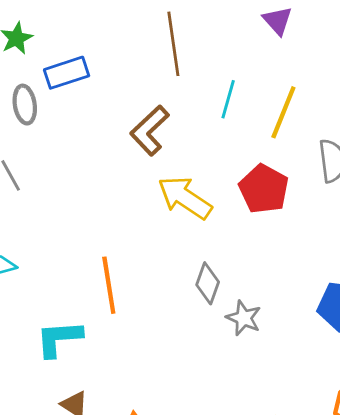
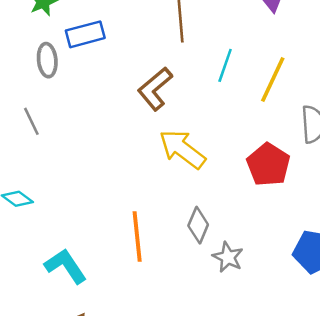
red pentagon: (264, 189) -> (268, 165), moved
orange line: (109, 285) -> (137, 236), moved
cyan L-shape: (59, 338) -> (66, 266), turned 57

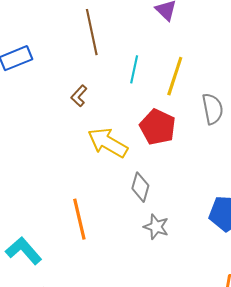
brown L-shape: (155, 89) -> (79, 96), size x0.6
red pentagon: (268, 165) -> (158, 127), moved
gray diamond: (198, 225) -> (140, 187), moved

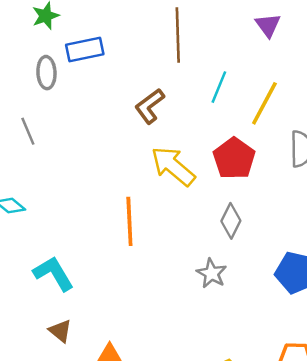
brown L-shape: (79, 96) -> (150, 106), size x1.4
gray diamond: (140, 187) -> (231, 221), moved
orange line: (79, 219) -> (129, 221), moved

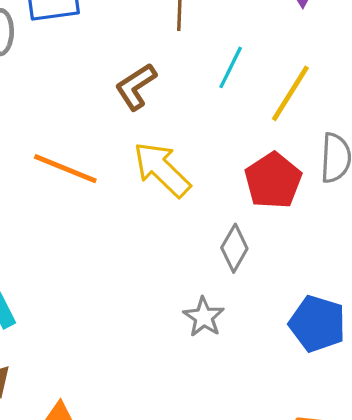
red pentagon: (234, 158) -> (273, 181), moved
orange line: (129, 221) -> (65, 169), moved, turned -69

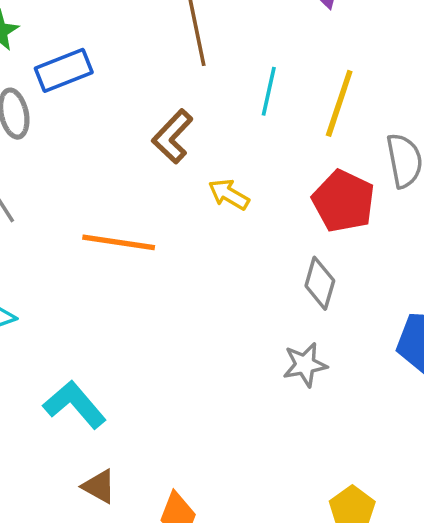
yellow arrow: (162, 169) -> (229, 194), moved, size x0.6
gray star: (204, 317) -> (305, 365), turned -30

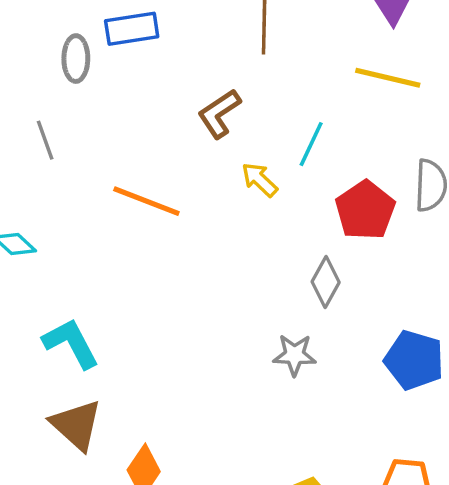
cyan line: (269, 91) -> (311, 144), moved
yellow line: (339, 103) -> (388, 78), moved, turned 72
brown triangle: (99, 486) -> (76, 425), size x1.6

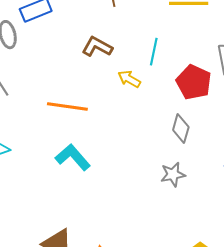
brown L-shape: (219, 114) -> (97, 47), turned 76
cyan L-shape: (71, 343) -> (73, 157), moved

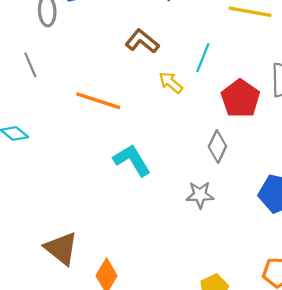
cyan L-shape: (73, 157) -> (132, 160), moved

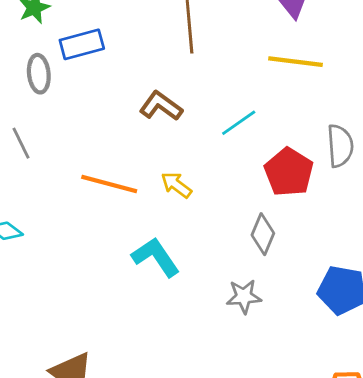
cyan line: (203, 58) -> (239, 123), turned 36
yellow arrow: (171, 83) -> (176, 185), moved

